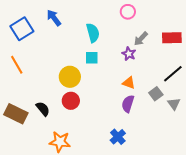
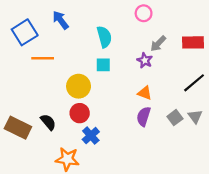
orange line: (17, 65) -> (43, 58), moved, turned -60
gray square: (156, 94) -> (175, 118), moved
blue cross: (118, 137) -> (91, 136), moved

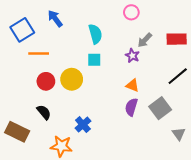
red circle: (80, 113) -> (46, 81), moved
gray triangle: (195, 116) -> (179, 134), moved
gray square: (175, 118) -> (160, 108), size x1.5
brown rectangle: (18, 128) -> (17, 132), moved

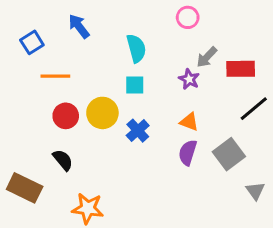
blue square: (22, 30) -> (32, 42), size x0.7
red rectangle: (177, 39) -> (241, 69), moved
blue cross: (83, 125) -> (138, 131), moved

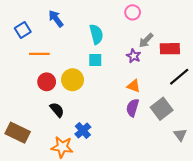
blue cross: (138, 131) -> (83, 130), moved
black semicircle: (63, 160) -> (57, 110), moved

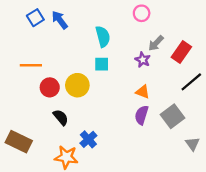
blue square: (23, 30) -> (35, 18), moved
red rectangle: (170, 49) -> (181, 52), turned -54
orange line: (39, 54) -> (31, 65), moved

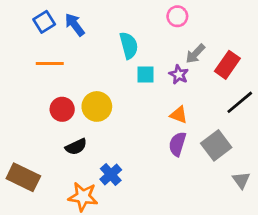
cyan square: (102, 64) -> (145, 75), moved
orange line: (31, 65) -> (50, 63), moved
black semicircle: (61, 117) -> (76, 147), turned 105

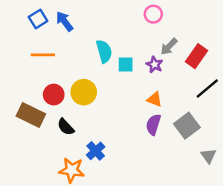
cyan semicircle: (129, 45) -> (104, 51), moved
black semicircle: (76, 147) -> (66, 127), turned 72
brown rectangle: (23, 177) -> (31, 115), moved

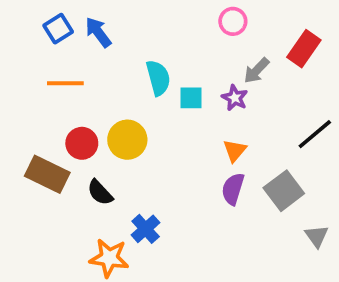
red rectangle: (196, 56) -> (304, 49), moved
orange triangle: (154, 99) -> (235, 151), turned 49

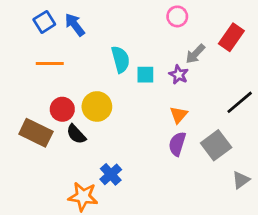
black semicircle: (100, 192) -> (76, 134), moved
gray triangle: (317, 236) -> (241, 180), turned 30

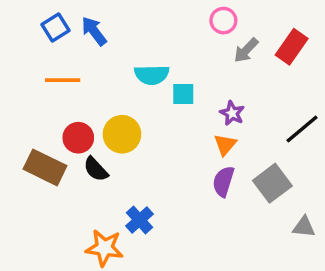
gray arrow: (195, 54) -> (246, 50), moved
cyan semicircle: (120, 59) -> (152, 75), turned 104
purple star: (179, 75) -> (232, 113), moved
gray triangle: (241, 180) -> (304, 227), turned 42

